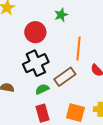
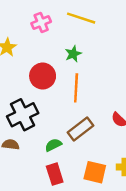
orange line: (79, 49) -> (76, 88), moved
black cross: (36, 63) -> (23, 115), moved

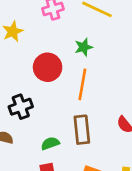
black cross: (23, 115) -> (21, 107), size x0.7
brown rectangle: (81, 129) -> (82, 130), turned -65

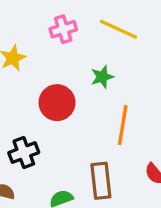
orange line: (82, 84) -> (123, 125), moved

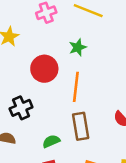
orange line: (123, 125) -> (76, 87), moved

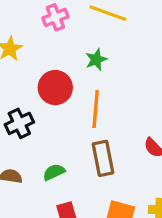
black cross: (21, 108) -> (19, 123), moved
green semicircle: (51, 141) -> (54, 172), moved

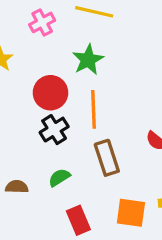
green star: (96, 60) -> (88, 60), size x1.4
black cross: (19, 123) -> (54, 130), moved

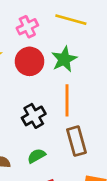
red circle: (50, 93) -> (30, 61), moved

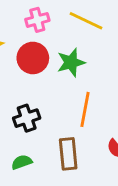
orange line: (67, 100) -> (85, 109), moved

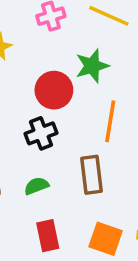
red circle: (33, 58) -> (54, 90), moved

